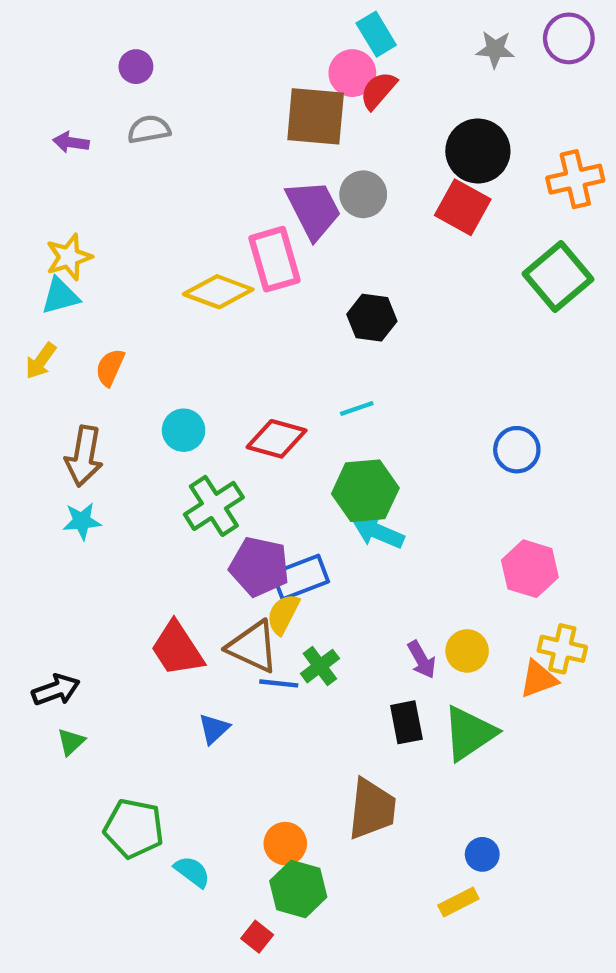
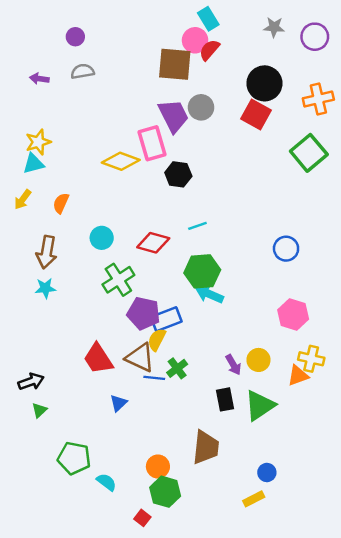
purple circle: (569, 38) -> (315, 37), moved
black hexagon: (372, 318) -> (178, 174), moved

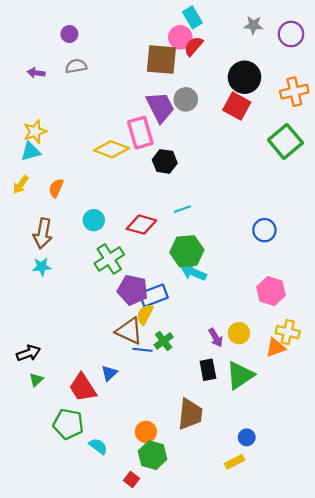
red trapezoid: (98, 359) -> (83, 387), moved

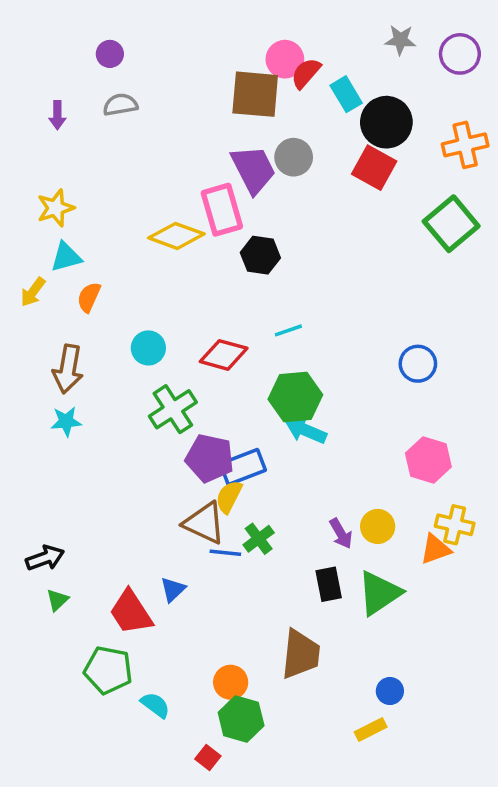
cyan rectangle: (192, 17) -> (346, 94), moved
purple arrow: (36, 73) -> (57, 115), turned -98
cyan triangle: (31, 151) -> (66, 257), moved

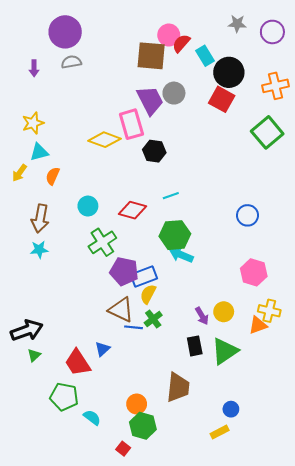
purple circle: (110, 54) -> (65, 32), size x2.0
yellow semicircle: (229, 497) -> (148, 294), moved
black arrow: (45, 558) -> (27, 330), size x1.4

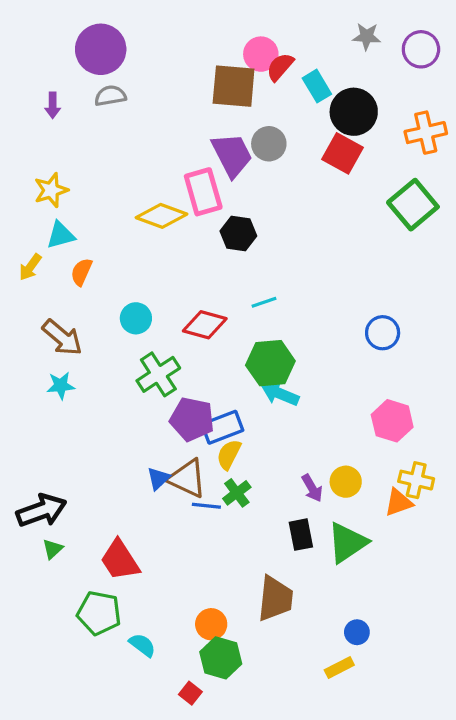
brown arrow: (40, 218) -> (62, 338), turned -60
blue triangle: (102, 349) -> (158, 478), moved

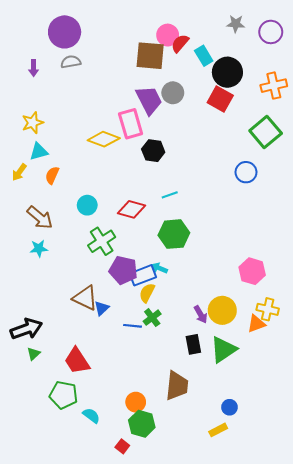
blue circle: (383, 333) -> (246, 172), moved
cyan arrow: (280, 394) -> (159, 268), moved, size x0.7
brown triangle: (187, 478) -> (85, 298), moved
yellow circle: (346, 482) -> (222, 310), size x1.4

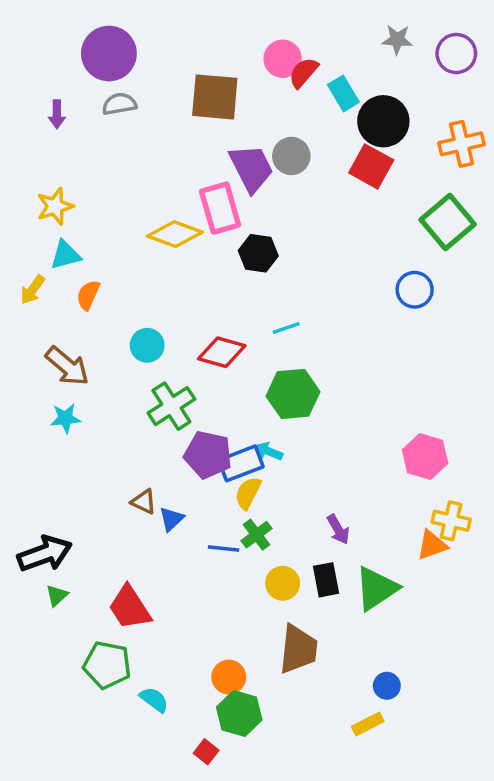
brown square: (150, 56) -> (215, 97), moved
brown triangle: (85, 298) -> (144, 502), size x0.6
yellow circle: (222, 310) -> (283, 583), moved, size x0.7

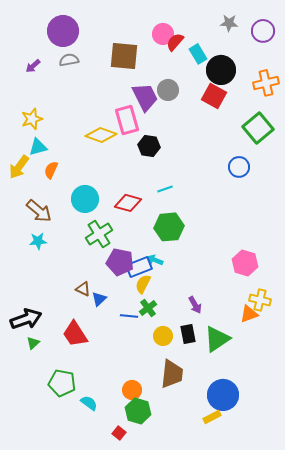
purple arrow: (57, 114) -> (33, 66), turned 49
yellow arrow: (32, 290) -> (19, 167), size x1.4
cyan circle: (147, 345) -> (85, 199), size x1.4
red trapezoid: (130, 608) -> (75, 334), moved
blue circle: (387, 686) -> (223, 395), size x2.0

